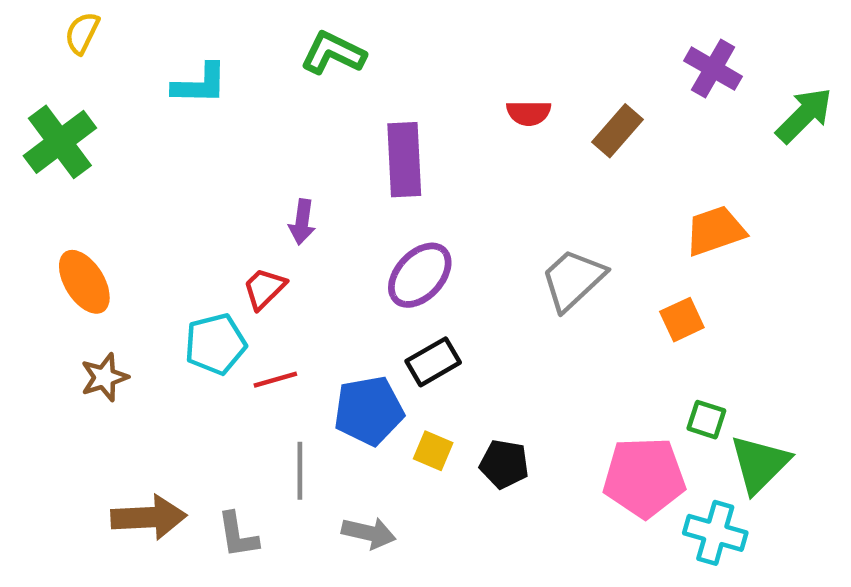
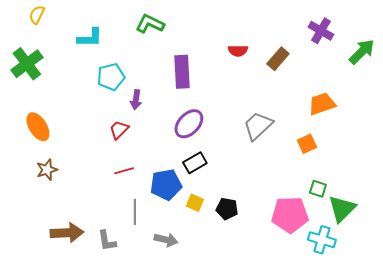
cyan pentagon: (215, 344) -> (111, 77), moved

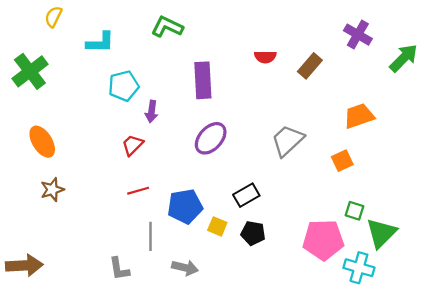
yellow semicircle: (37, 15) -> (53, 17), moved
black rectangle: (195, 163) -> (246, 195), moved
brown arrow: (67, 233) -> (24, 265), moved

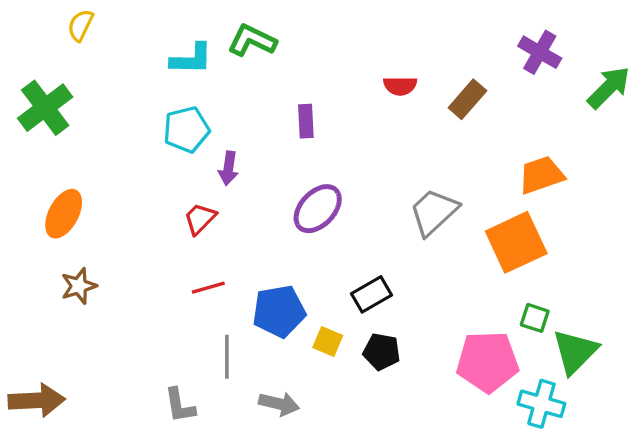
cyan L-shape: (100, 42) -> (191, 59), moved
purple rectangle: (203, 80) -> (306, 121), size x0.6
orange ellipse: (42, 142) -> (64, 214), turned 60
orange square: (342, 161) -> (516, 242), size x1.8

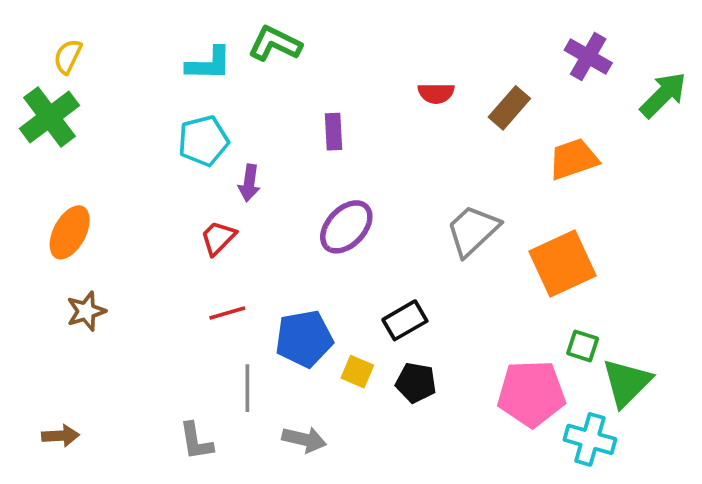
yellow semicircle: (80, 25) -> (68, 56), moved
orange trapezoid: (541, 175) -> (573, 159), moved
brown arrow: (37, 400) -> (60, 436), moved, size x0.6

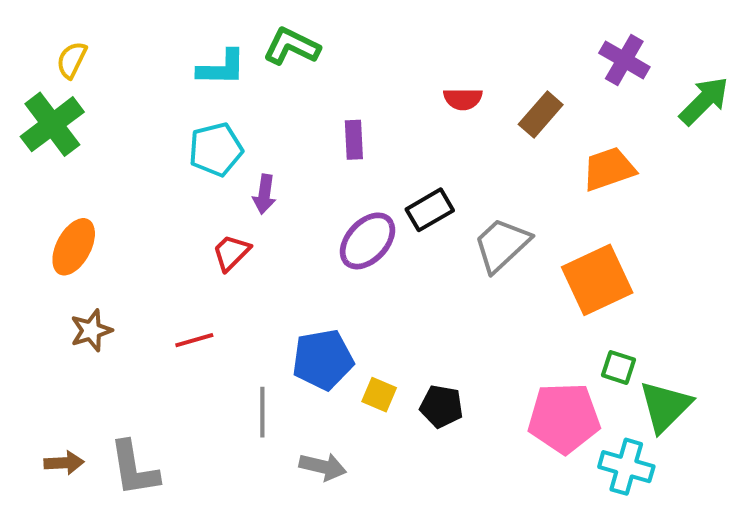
red line: (227, 313) -> (194, 340), moved
black rectangle: (405, 320) -> (430, 210), moved
gray L-shape: (196, 441) -> (134, 469), moved, size x1.4

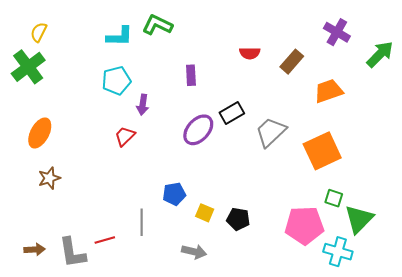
red line: (194, 340) -> (105, 240), moved
blue pentagon: (323, 360) -> (174, 194), size x0.7
gray arrow: (323, 467) -> (194, 252), moved

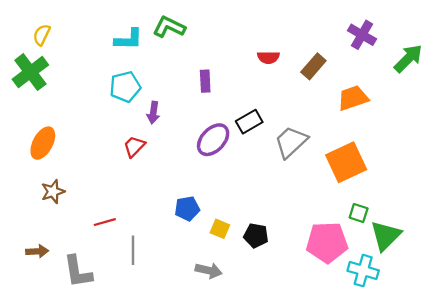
gray line: (142, 222) -> (133, 250), moved
red line: (105, 240) -> (105, 222), moved
brown arrow: (35, 250) -> (37, 251), moved

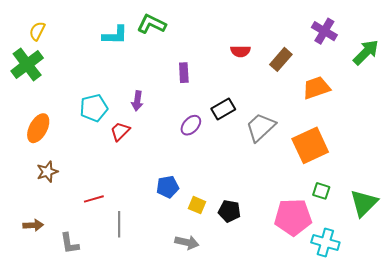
cyan pentagon: (125, 87) -> (94, 108), moved
purple ellipse: (213, 140) -> (191, 125), size x0.7
green triangle: (386, 236) -> (364, 203), moved
gray L-shape: (78, 272) -> (70, 243), size x0.7

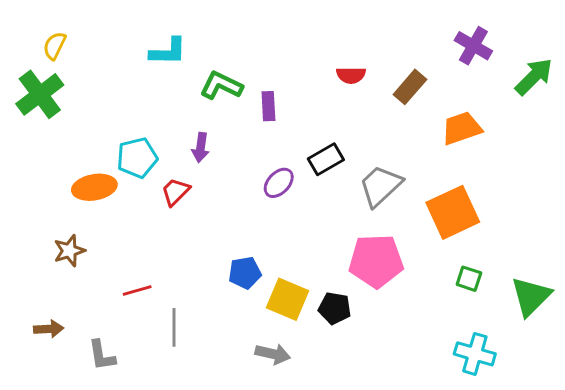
green L-shape: (151, 24) -> (221, 86), moved
orange ellipse: (38, 128) -> (94, 187), moved, turned 52
yellow square: (197, 205) -> (288, 299), size x1.6
pink pentagon: (293, 217) -> (376, 261), moved

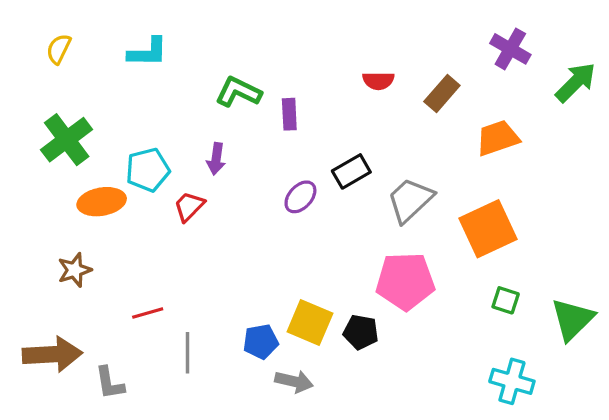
cyan L-shape: (168, 52) -> (148, 52), moved
green cross: (40, 94) -> (67, 140), moved
blue pentagon: (245, 273) -> (261, 342), moved
brown arrow: (49, 329) -> (52, 354), size x1.8

